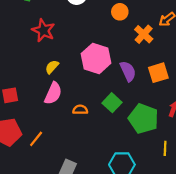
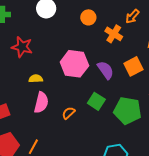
yellow semicircle: (52, 67) -> (36, 79), turned 56
orange semicircle: (80, 110) -> (69, 113), turned -32

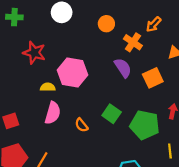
pink hexagon: (74, 64) -> (73, 72), moved
purple semicircle: (106, 70) -> (123, 68), moved
orange semicircle: (69, 113) -> (81, 125), turned -88

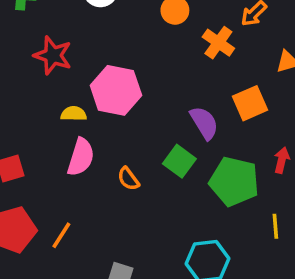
purple semicircle: (123, 68) -> (204, 123), moved

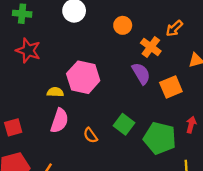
red star: (53, 55) -> (28, 51), moved
purple semicircle: (204, 123) -> (141, 74), moved

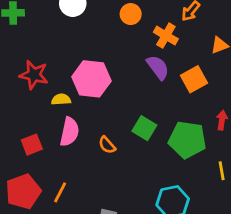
red star: (28, 51) -> (34, 75), moved
red square: (13, 127) -> (32, 145), moved

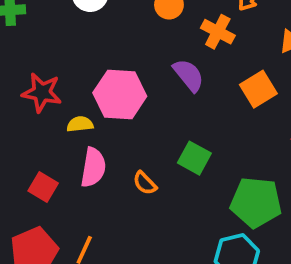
purple semicircle: (158, 67) -> (189, 75), moved
green pentagon: (187, 140) -> (256, 202), moved
red square: (32, 145) -> (43, 187), turned -35

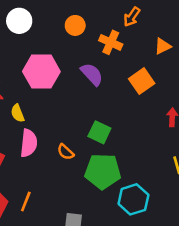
pink hexagon: (120, 95) -> (41, 71), moved
yellow semicircle: (80, 124) -> (18, 113), turned -102
green pentagon: (256, 202) -> (103, 171), moved

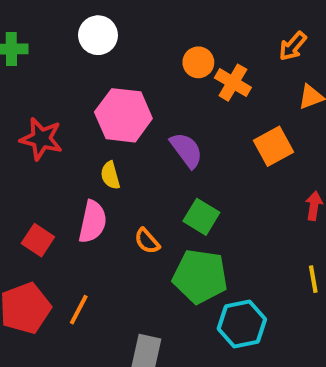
orange arrow: (132, 17) -> (293, 46), moved
orange circle: (75, 25) -> (198, 62), moved
purple semicircle: (92, 74) -> (186, 150), moved
yellow semicircle: (18, 113) -> (110, 175), moved

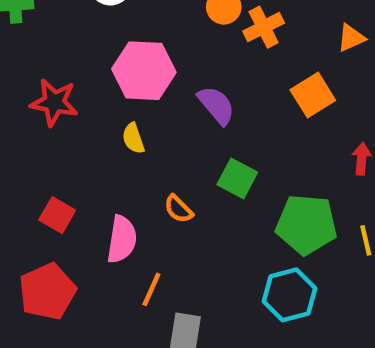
orange cross: (233, 83) -> (264, 27), turned 36
pink semicircle: (93, 222) -> (122, 239), moved
green pentagon: (200, 276) -> (306, 224), moved
orange line: (79, 310) -> (151, 289), moved

